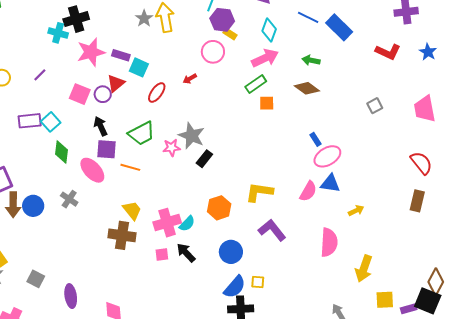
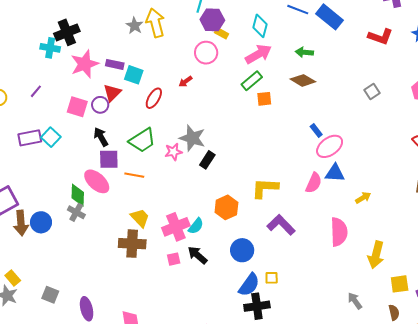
green diamond: (61, 152) -> (78, 195), moved

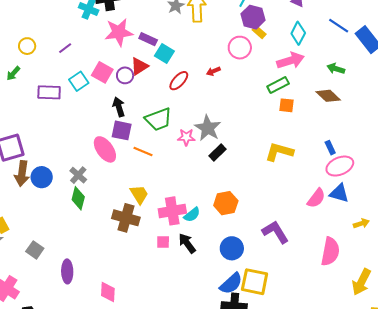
cyan square: (51, 137) -> (79, 81), moved
yellow L-shape: (265, 188) -> (279, 152), moved
green diamond: (78, 195) -> (78, 198), moved
yellow square: (272, 278) -> (255, 282), size x2.0

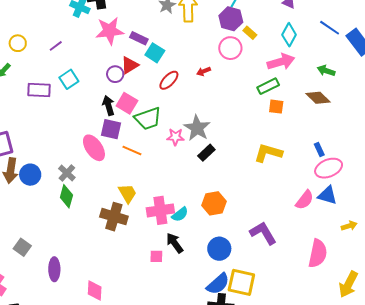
purple hexagon: (253, 17) -> (231, 19), moved
pink square: (102, 72) -> (127, 103), moved
pink square: (163, 242) -> (156, 256), moved

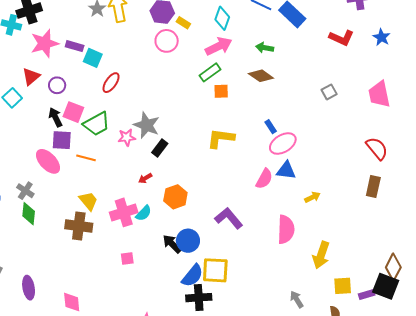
red triangle: (130, 65) -> (31, 77), moved
red arrow: (204, 71) -> (145, 178), moved
black arrow: (175, 243) -> (172, 244), moved

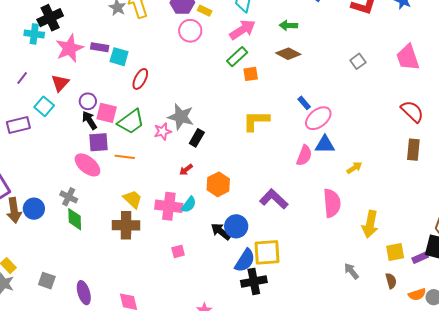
purple circle: (57, 85) -> (88, 101), moved
pink cross: (124, 212) -> (169, 206), turned 32

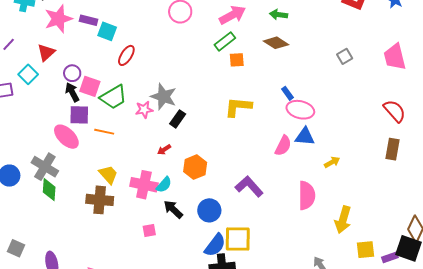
pink ellipse: (318, 118) -> (300, 110), turned 48
gray cross: (69, 197) -> (45, 167), size x1.5
black arrow: (221, 231) -> (173, 209), moved

